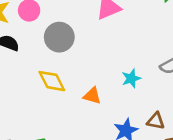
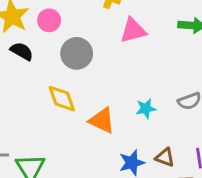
orange triangle: (92, 96) -> (102, 121), size x1.4

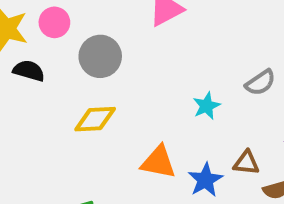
yellow diamond: (62, 99) -> (95, 119), turned -60
orange triangle: (102, 121) -> (158, 162), moved

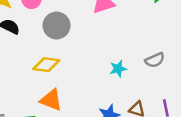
orange triangle: (158, 162) -> (51, 100), moved

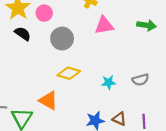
yellow diamond: (46, 65) -> (69, 73), moved

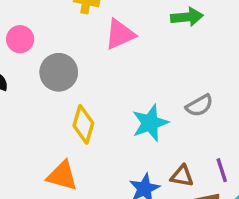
yellow diamond: (69, 73) -> (83, 124), turned -75
cyan star: (109, 82) -> (150, 123), size x1.5

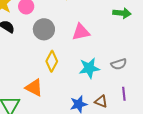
pink triangle: (120, 34) -> (81, 32), moved
purple line: (222, 170) -> (124, 94), moved

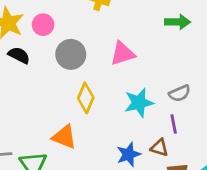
purple line: (124, 94) -> (174, 124), moved

